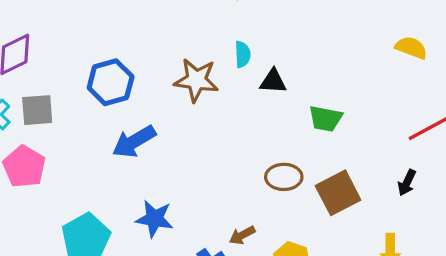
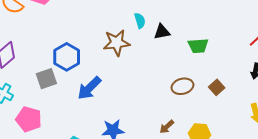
gray square: (37, 110) -> (46, 79), moved
brown square: (338, 193) -> (217, 87), size x0.6

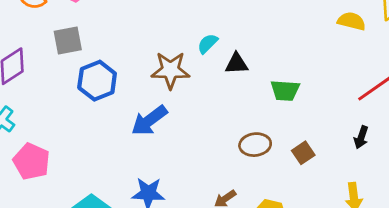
cyan semicircle: (140, 21) -> (208, 44), turned -126
gray square: (46, 79) -> (68, 41), moved
blue arrow: (89, 88) -> (149, 120), moved

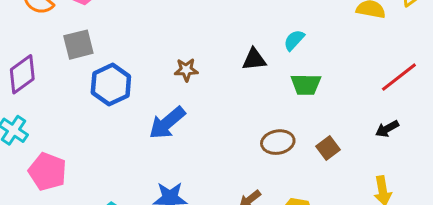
cyan semicircle: (208, 44) -> (294, 40), moved
brown star: (170, 70) -> (186, 70), size x0.6
black arrow: (361, 137) -> (387, 129), turned 45

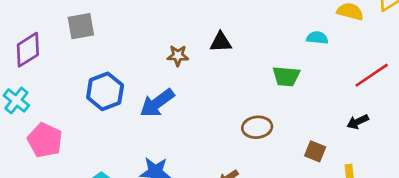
cyan semicircle: (294, 40) -> (317, 38), moved, turned 50
black triangle: (254, 59) -> (221, 42), moved
blue hexagon: (111, 84) -> (105, 91), moved
brown square: (328, 148) -> (315, 151), moved, turned -35

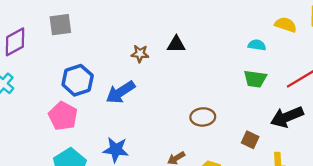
green trapezoid: (286, 76) -> (255, 79), moved
black arrow: (358, 122) -> (287, 117), size x1.8
pink pentagon: (45, 140) -> (63, 116), moved

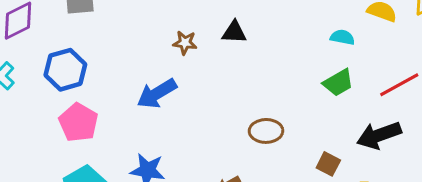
green trapezoid: (255, 79) -> (338, 83), turned -40
blue hexagon: (78, 80) -> (65, 70), moved

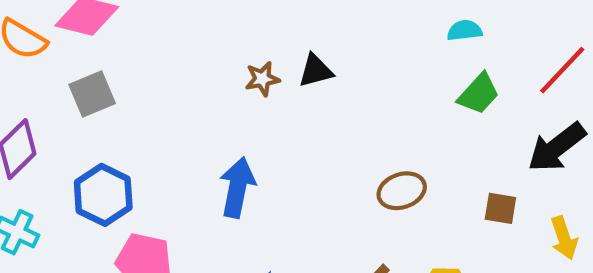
brown star: (185, 43) -> (262, 79), moved
blue arrow: (157, 94) -> (237, 187), turned 150

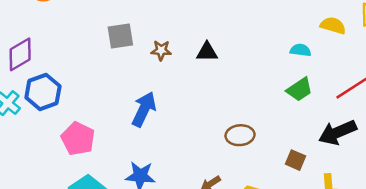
brown star: (262, 79) -> (161, 50), moved
gray square: (92, 94) -> (120, 36), moved
blue hexagon: (103, 195) -> (43, 92), moved

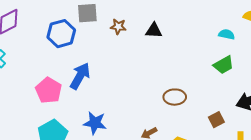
blue hexagon: (43, 92) -> (61, 34), moved
blue arrow: (144, 109) -> (80, 76), moved
brown square: (296, 160) -> (216, 120), turned 35

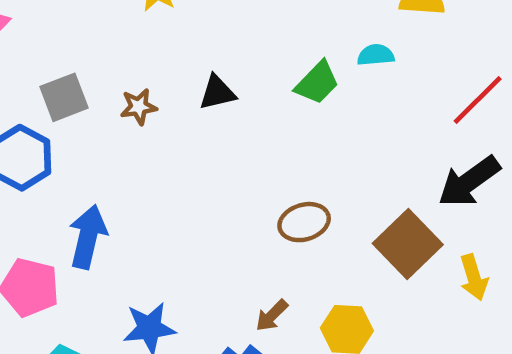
green trapezoid: (224, 65) -> (317, 83), moved
brown square: (216, 120) -> (408, 244), size x1.8

